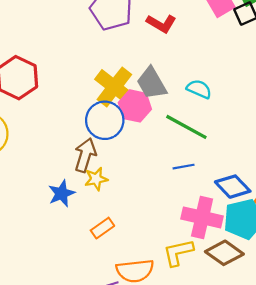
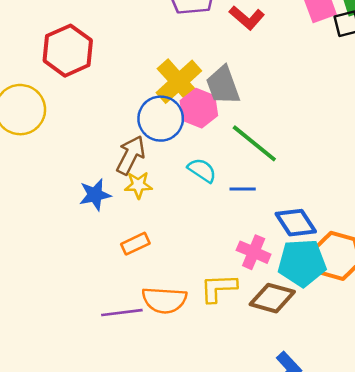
cyan semicircle: (199, 89) -> (202, 170), moved
pink cross: (202, 217) -> (254, 252), size x0.7
brown diamond: (224, 253) -> (272, 298), turned -30

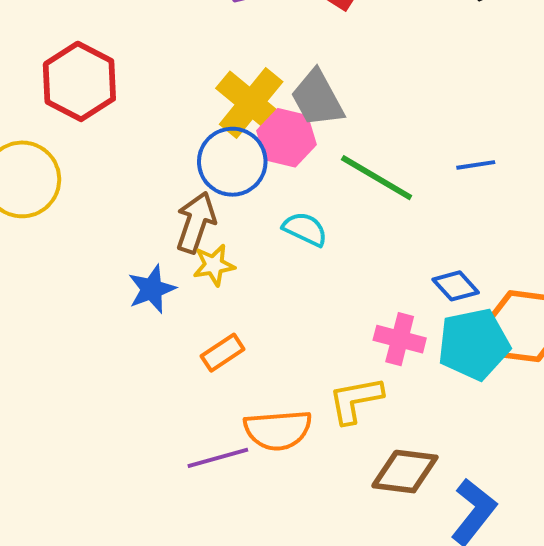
blue line: (243, 189) -> (476, 165), moved
blue diamond: (296, 223) -> (456, 286), size x0.7
brown diamond: (272, 298) -> (405, 472), moved

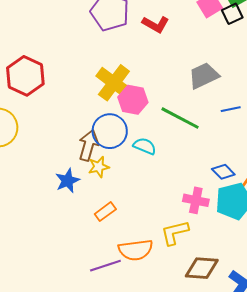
gray trapezoid: (317, 98) -> (204, 76), moved, turned 96
blue circle: (232, 162) -> (110, 131), moved

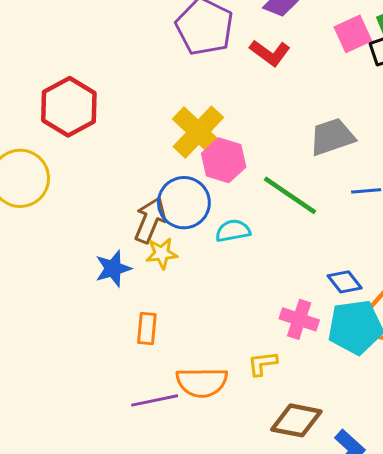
cyan semicircle: (145, 146) -> (233, 231), turned -40
orange rectangle: (105, 212) -> (147, 329), moved, turned -55
yellow L-shape: (175, 233) -> (262, 363), size x0.7

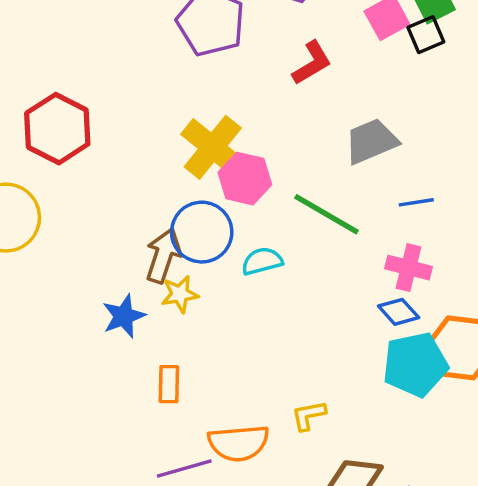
red L-shape: (270, 53) -> (312, 63), moved, turned -63
pink cross: (299, 319) -> (408, 268), moved

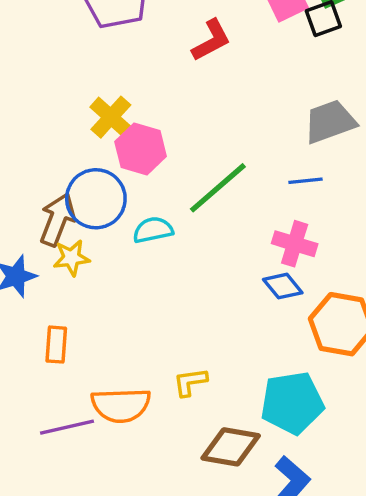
gray trapezoid: (371, 141) -> (330, 122), moved
yellow cross: (213, 147) -> (111, 117), size x0.7
green line: (327, 214) -> (218, 188), turned -74
cyan pentagon: (415, 364) -> (292, 403), moved

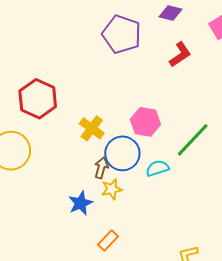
yellow cross: (111, 117) -> (92, 128), moved
brown arrow: (57, 220) -> (101, 168), size x0.7
orange rectangle: (56, 345) -> (108, 241), turned 45

